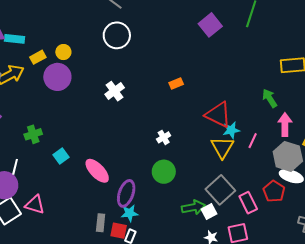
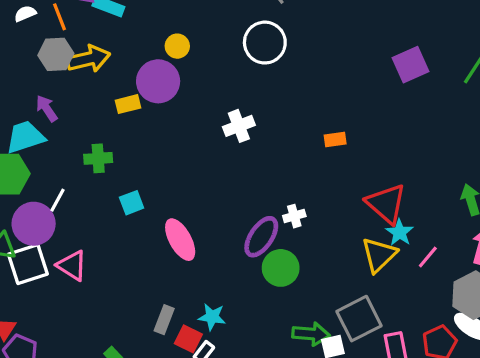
yellow rectangle: (38, 57) -> (128, 104), moved
cyan star: (231, 130) -> (400, 232), turned 30
purple ellipse: (126, 193) -> (261, 237), moved

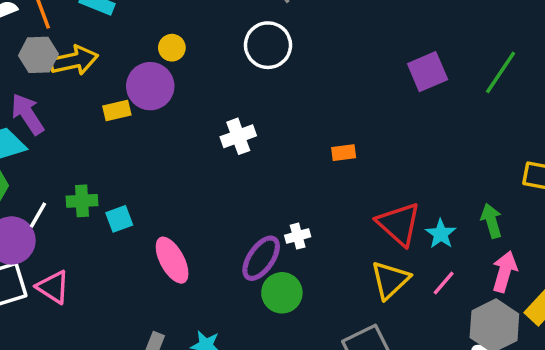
purple arrow: (47, 108) -> (28, 114), size x1.4
green cross: (98, 158) -> (82, 201), moved
cyan star: (400, 232) -> (441, 234), moved

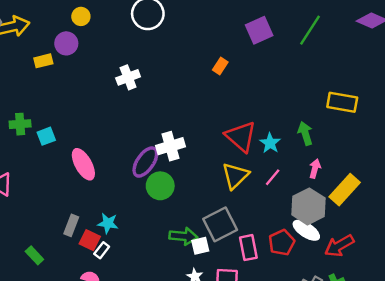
purple circle: (150, 86) -> (66, 43), size x0.7
orange rectangle: (344, 153) -> (220, 66), moved, turned -49
white cross: (298, 236) -> (171, 146), size x1.6
pink arrow: (505, 272) -> (315, 169), size x0.7

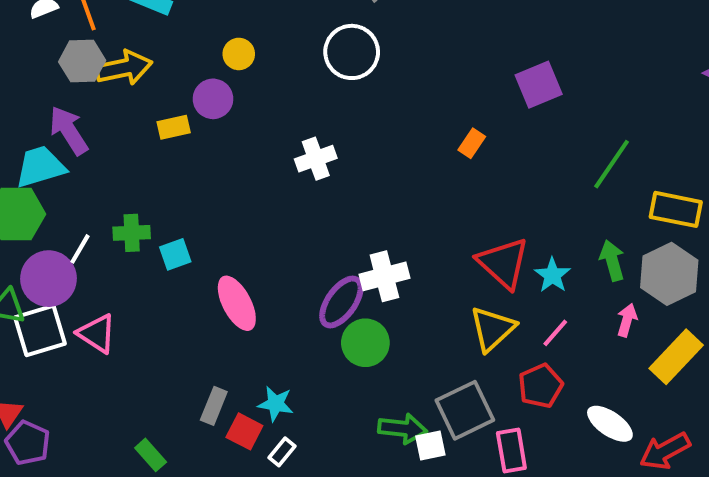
green line: (310, 30) -> (612, 164), moved
gray hexagon: (308, 206) -> (669, 274), moved
red pentagon: (282, 243) -> (540, 386), moved
white rectangle: (102, 250) -> (282, 452), moved

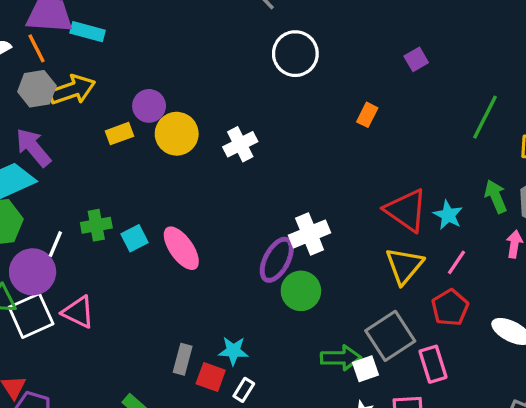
white circle: (352, 52) -> (295, 54), moved
yellow circle: (239, 54) -> (177, 134), moved, size x1.6
purple square: (539, 85) -> (416, 59), size x0.6
pink ellipse: (237, 303) -> (181, 248), moved

